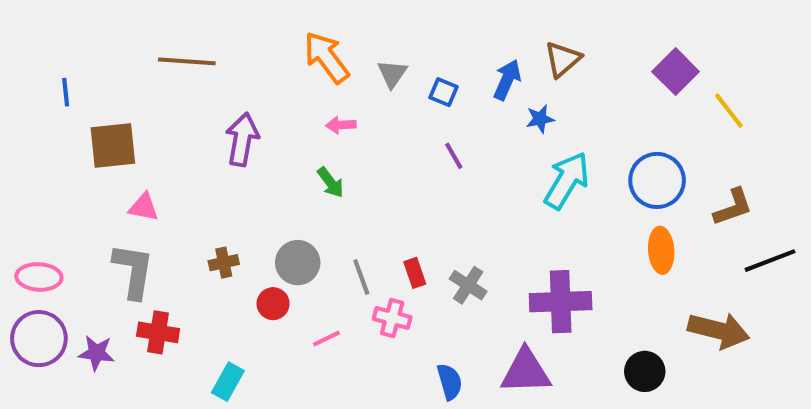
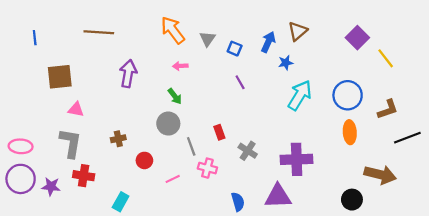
blue line: (66, 92) -> (35, 38), moved
gray circle: (298, 263) -> (168, 124), moved
red rectangle: (415, 273) -> (219, 132), moved
black circle: (645, 371) -> (352, 200), moved

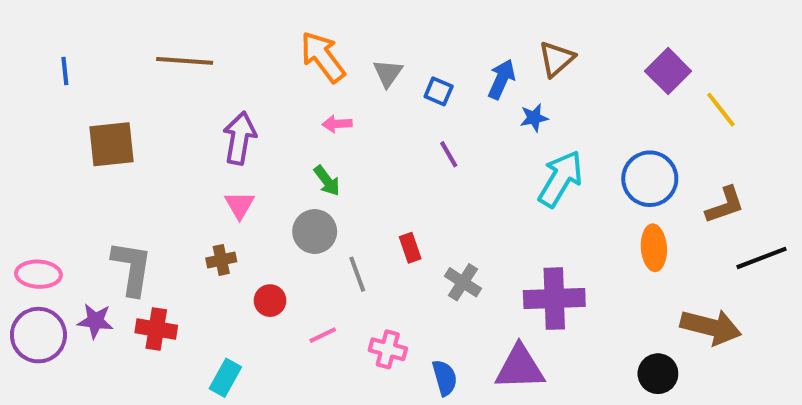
pink triangle: (76, 109) -> (240, 205), moved, turned 49
pink cross: (207, 168) -> (388, 349), moved
purple star: (51, 187) -> (95, 321), moved

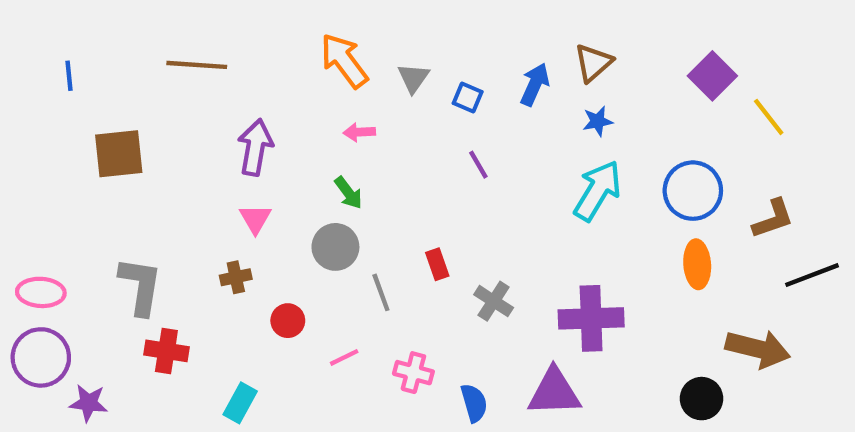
blue star: (534, 118) -> (598, 121), moved
purple star: (95, 321) -> (88, 403), moved

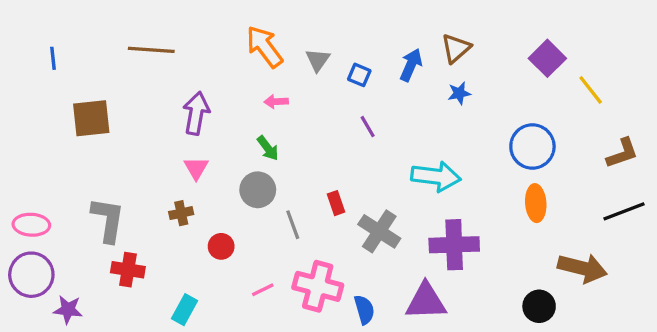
cyan arrow: (598, 191) -> (436, 176), moved, turned 66
brown L-shape: (773, 219) -> (622, 153), moved
gray cross: (494, 301) -> (379, 231), size x1.4
pink line: (344, 357) -> (263, 290), moved
pink cross: (413, 373) -> (318, 286), size x1.6

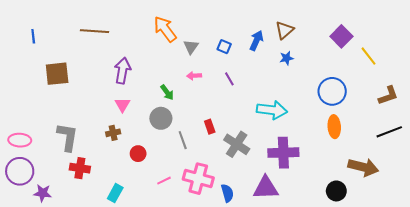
gray triangle: (318, 60) -> (191, 47), moved
pink arrow: (276, 102) -> (194, 76), moved

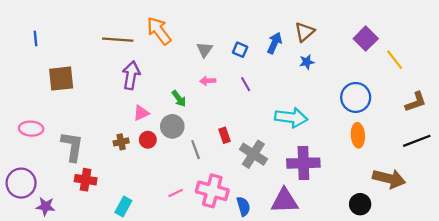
orange arrow: (165, 29) -> (159, 31), moved
brown line: (94, 31) -> (118, 40), moved
pink triangle: (122, 105) -> (141, 113), moved, turned 35
pink ellipse: (20, 140) -> (31, 129), moved
red circle: (138, 154) -> (148, 140), moved

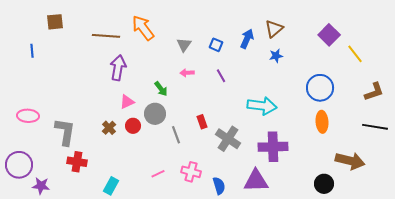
blue line: (36, 39) -> (32, 51), moved
brown square: (61, 79) -> (55, 22), moved, size x0.7
black line: (417, 141) -> (375, 127), turned 30
brown cross: (121, 142) -> (109, 128), turned -32
pink cross: (212, 191) -> (191, 172), size x0.7

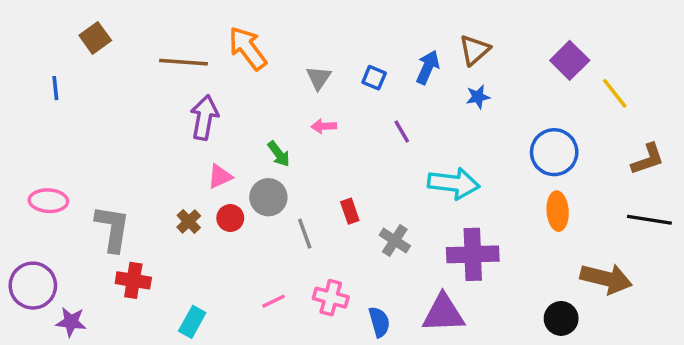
brown square: (55, 22) -> (95, 38), turned -30
purple line: (221, 76) -> (402, 131), moved
gray cross: (228, 139) -> (395, 241), size x0.7

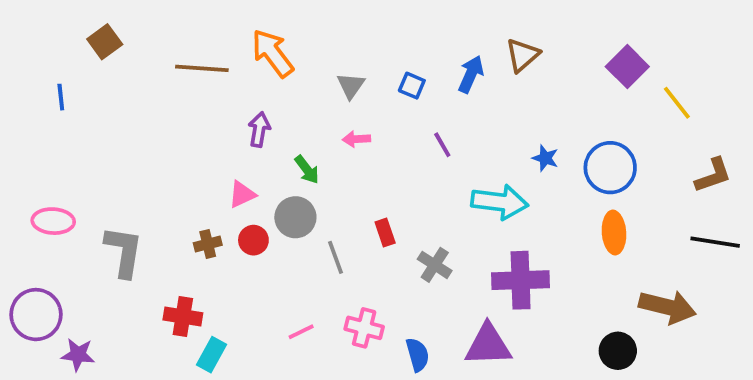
blue star: (478, 97) -> (545, 158), moved, turned 30
purple arrow: (204, 118) -> (259, 129), moved, size x0.7
brown cross: (189, 221) -> (208, 244), turned 30
red cross: (133, 280) -> (183, 316), moved

